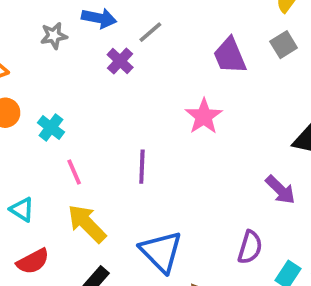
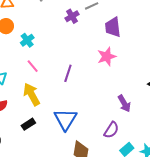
purple trapezoid: (230, 56) -> (113, 27), moved
pink line: (74, 172) -> (33, 66), turned -32
purple arrow: (280, 190) -> (124, 104), moved

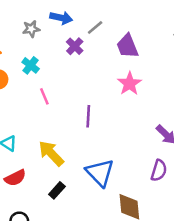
cyan cross: (27, 40) -> (31, 65), moved
pink line: (33, 66) -> (44, 96), moved, turned 32

